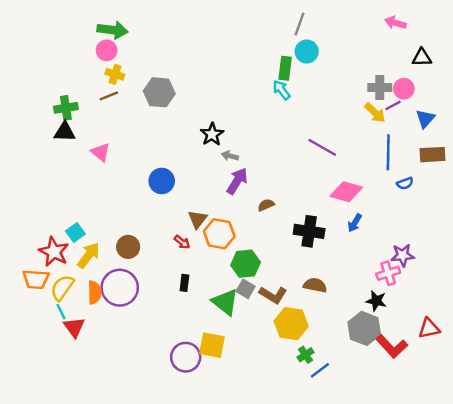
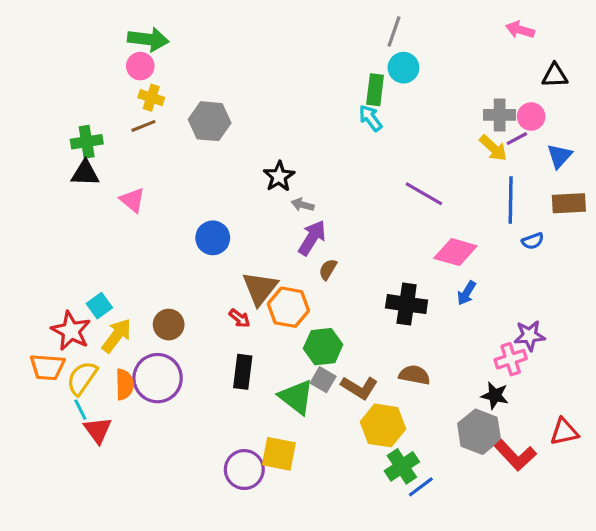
brown semicircle: (266, 205) -> (328, 269), moved, turned -35
brown triangle: (198, 219) -> (260, 288), size x1.4
black rectangle: (184, 283) -> (243, 372), size x1.5
green cross: (305, 355) -> (402, 466), size x1.5

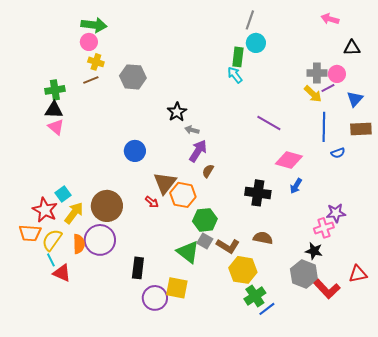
pink triangle: (132, 200) -> (56, 127), moved
brown circle: (169, 325) -> (107, 206), size x1.6
black rectangle: (243, 372) -> (138, 268), moved
red triangle: (98, 430) -> (62, 273), turned -30

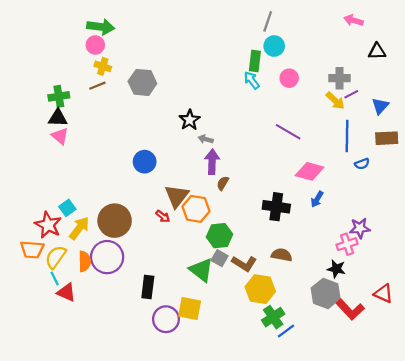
pink circle: (337, 74) -> (289, 78), moved
purple arrow: (198, 151) -> (212, 162), turned -30
red triangle: (358, 274) -> (383, 293), turned 36

